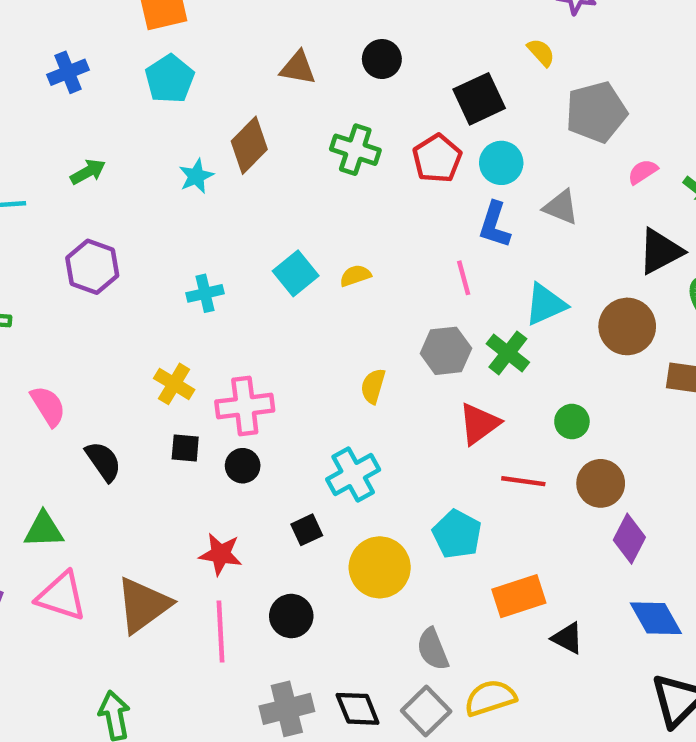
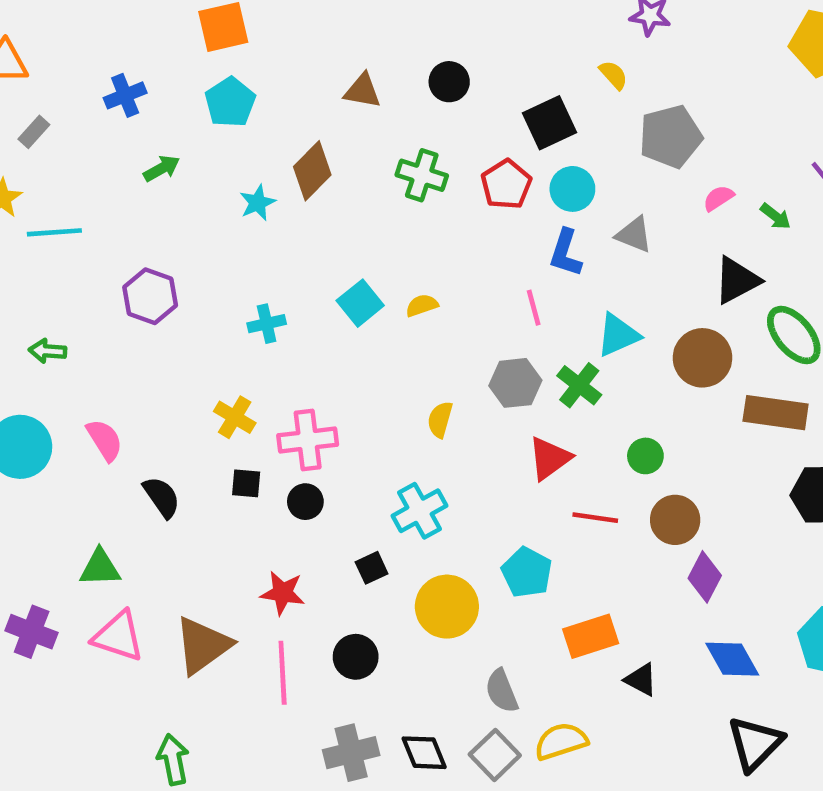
green arrow: (88, 172) -> (162, 168), moved

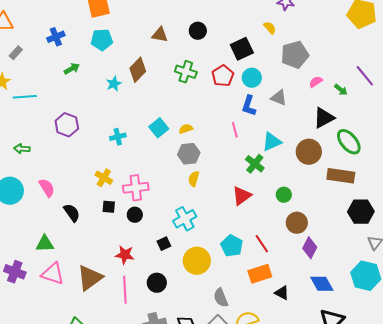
cyan pentagon: (230, 102) -> (102, 40), turned 30
gray hexagon: (515, 383) -> (189, 154), moved
red line: (595, 518) -> (262, 244), moved, turned 48

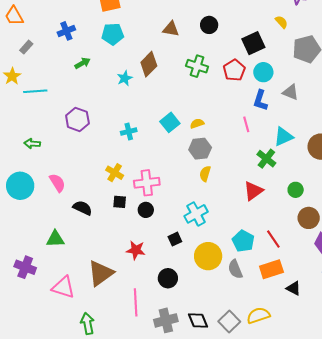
black semicircle: (72, 213) -> (82, 208), turned -30
pink triangle: (53, 274) -> (63, 287), moved
pink line: (125, 290) -> (136, 302), moved
gray semicircle: (221, 298) -> (235, 269), moved

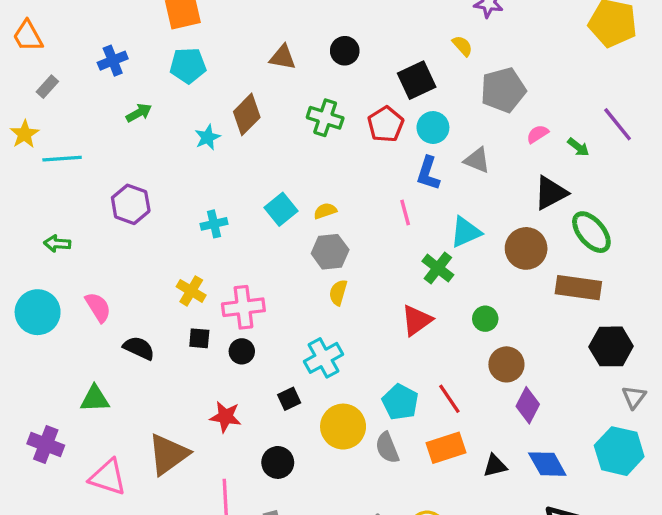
black triangle: (294, 288) -> (495, 466), moved, turned -42

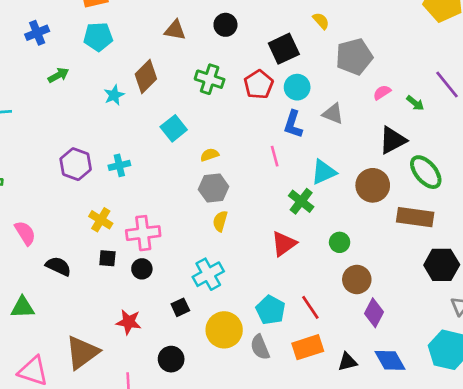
purple hexagon: (131, 204) -> (76, 164), moved
cyan square: (281, 209) -> (174, 128), moved

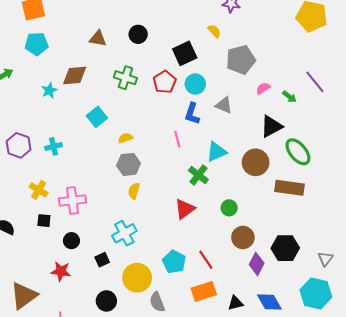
brown diamond: (146, 77) -> (75, 76), turned 40
black hexagon: (442, 265) -> (285, 248), moved
black circle: (142, 269) -> (71, 241), moved
gray semicircle: (260, 347) -> (157, 302), moved
black circle: (171, 359) -> (106, 301), moved

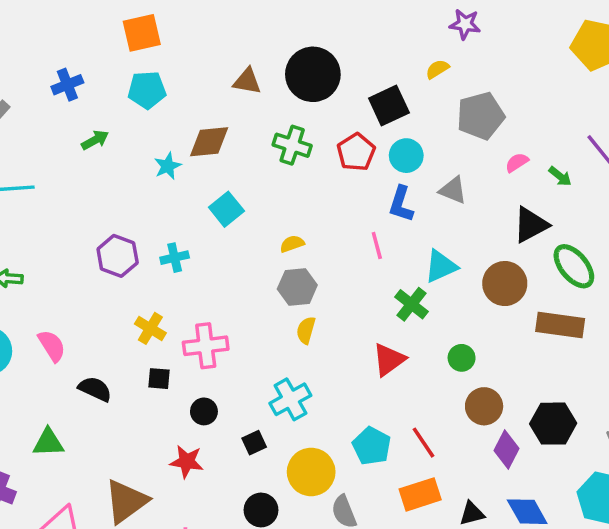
yellow semicircle: (214, 31) -> (437, 69), turned -80
black circle: (138, 34) -> (313, 74), size x1.8
cyan square: (97, 117) -> (226, 209), moved

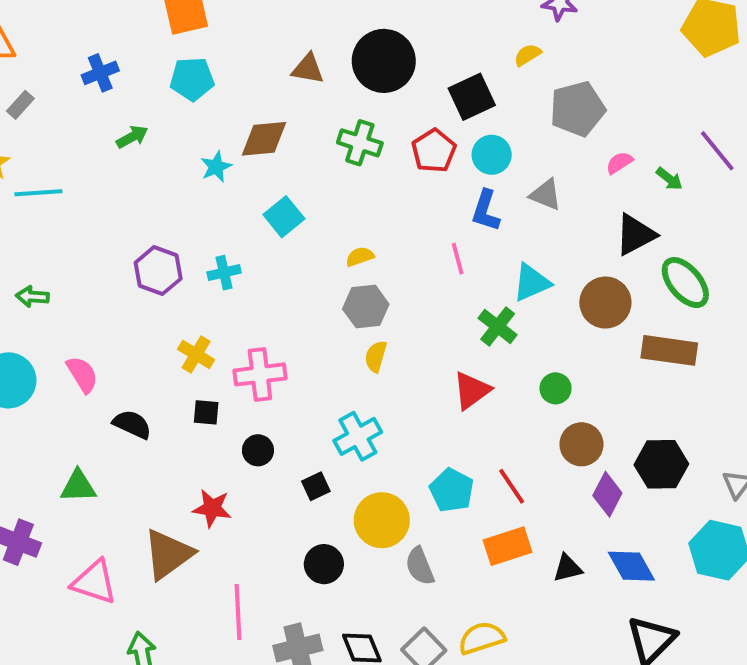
red star: (187, 462) -> (212, 508), moved

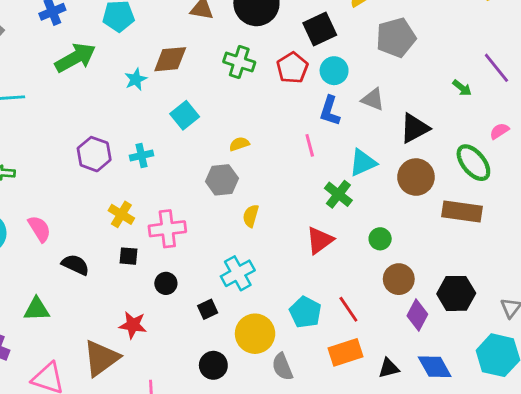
green arrow: (132, 137) -> (75, 58), size x1.8
pink semicircle: (619, 163) -> (499, 131), moved
black triangle: (635, 235) -> (415, 128), moved
gray hexagon: (366, 307) -> (222, 180), moved

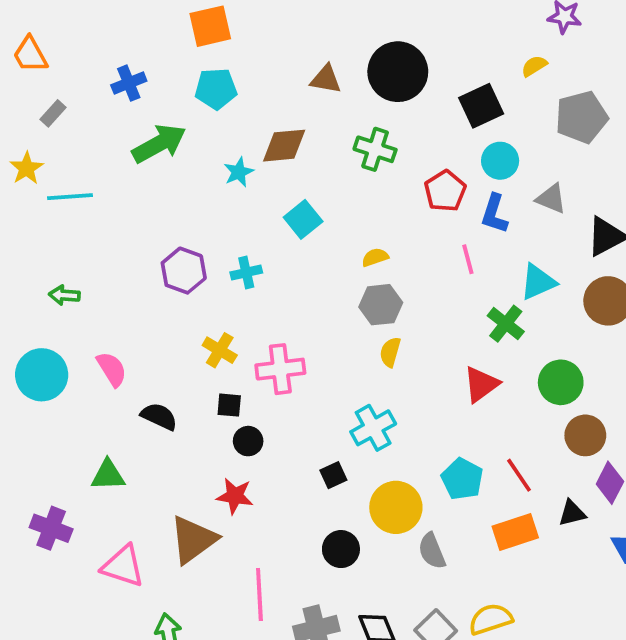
red pentagon: (292, 68) -> (445, 191), moved
gray hexagon: (222, 180) -> (381, 305), moved
green circle: (380, 239) -> (561, 382), size x1.5
black circle: (166, 283) -> (248, 441), moved
black triangle: (389, 368) -> (572, 513), moved

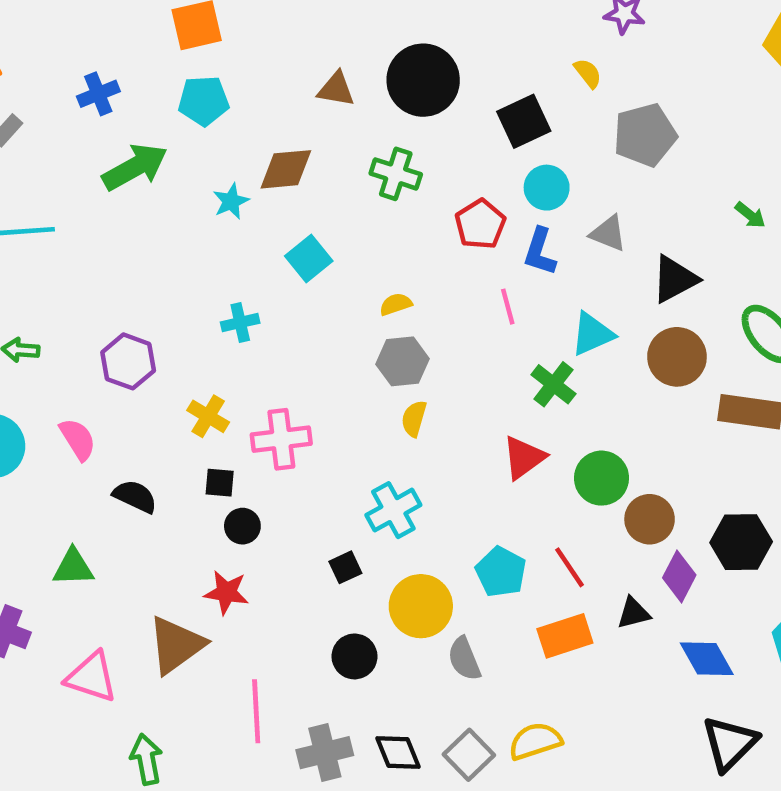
yellow semicircle: (534, 66) -> (588, 73), turned 84
purple hexagon: (184, 271) -> (128, 361), moved
green circle: (561, 382) -> (602, 478), moved

